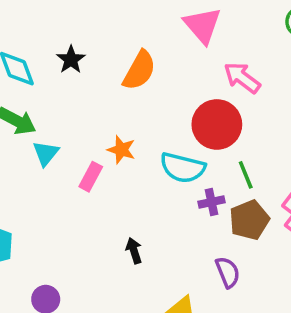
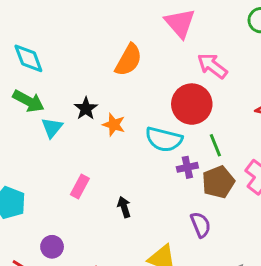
black star: (71, 60) -> (86, 108), moved
pink rectangle: (91, 177) -> (80, 186), moved

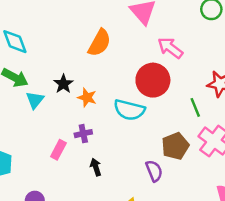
green line: (215, 145) -> (195, 107), moved
purple cross: (187, 167) -> (83, 134), moved
purple semicircle: (201, 225) -> (154, 171), moved

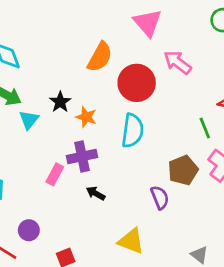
red circle: (153, 80) -> (137, 83), moved
cyan semicircle: (129, 110) -> (133, 131), turned -96
purple cross: (83, 134) -> (82, 157), size x1.5
black arrow: (96, 167) -> (96, 193), turned -42

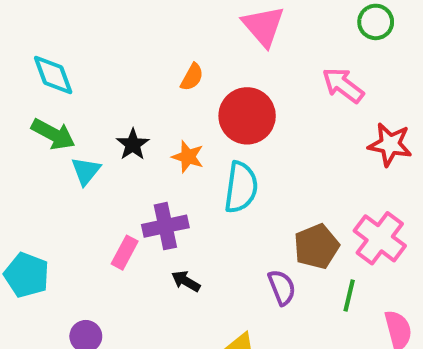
orange semicircle: (100, 57) -> (192, 77), size x0.6
pink arrow: (178, 62) -> (343, 85), moved
orange star: (86, 117) -> (188, 157), moved
green line: (205, 128) -> (349, 295), moved, turned 35

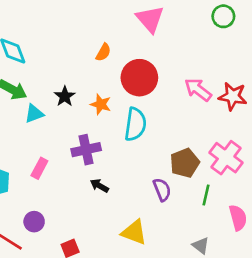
pink arrow: (343, 85) -> (198, 90), moved
cyan triangle: (86, 171) -> (34, 114), turned 30
pink rectangle: (125, 253) -> (39, 168), moved

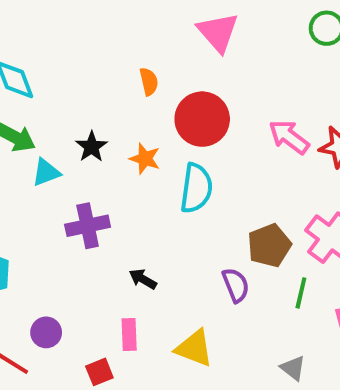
orange semicircle: (103, 52) -> (149, 82), turned -42
purple cross: (86, 150) -> (88, 226), moved
pink rectangle: (39, 168) -> (129, 334), moved, turned -30

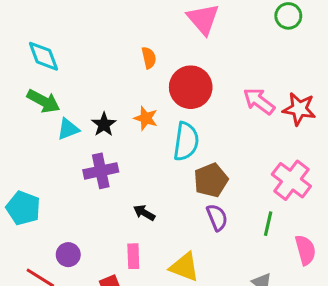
black star: (92, 147) -> (104, 124), moved
brown pentagon: (269, 246) -> (211, 180), moved

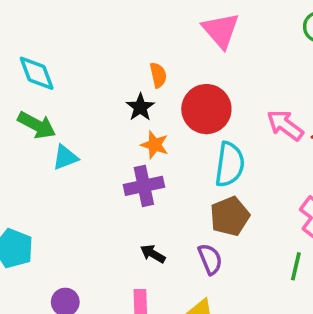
black star: (104, 124) -> (140, 107), moved
cyan semicircle: (186, 141) -> (230, 164), moved
purple cross: (101, 171) -> (144, 186), moved
purple semicircle: (217, 217) -> (210, 259), moved

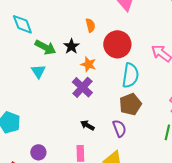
black star: (140, 107) -> (71, 46), moved
green arrow: (37, 125) -> (45, 47), moved
cyan triangle: (65, 157) -> (38, 71), turned -42
purple cross: (144, 186) -> (82, 87), turned -35

